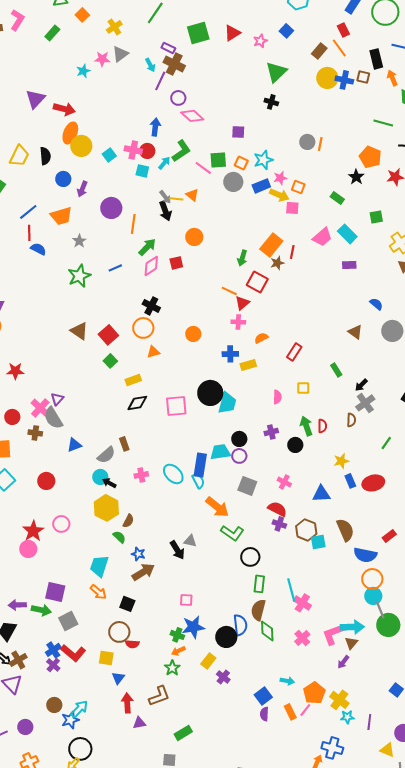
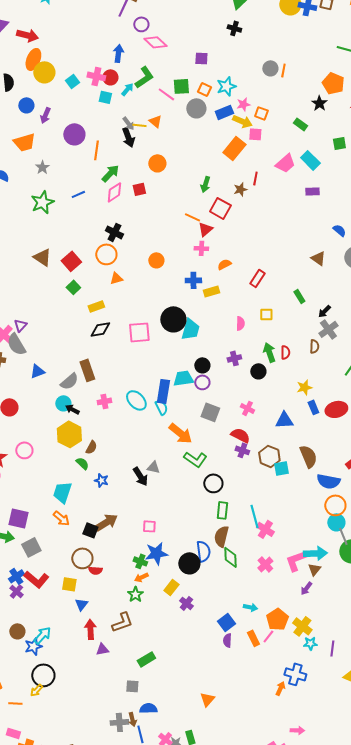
orange rectangle: (271, 245) -> (234, 148), moved
brown rectangle: (124, 444) -> (87, 370), size x1.5
brown arrow: (143, 572) -> (106, 522), moved

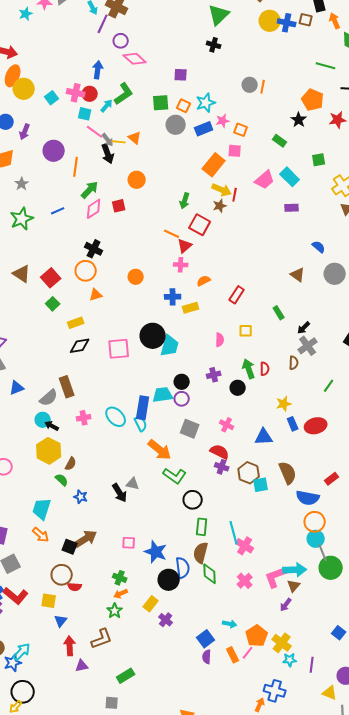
pink line: (166, 94) -> (95, 132), moved
yellow arrow: (242, 121) -> (222, 190), moved
blue star: (156, 553) -> (156, 552), moved, turned 30

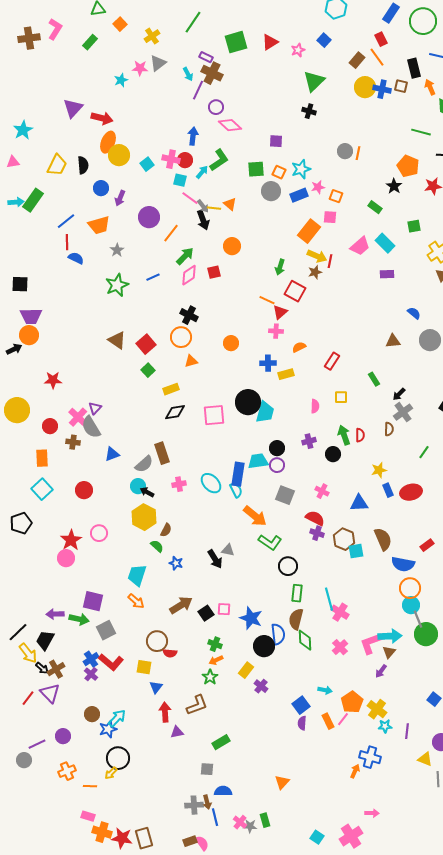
orange line: (76, 167) -> (171, 233), turned 30
brown triangle: (298, 275) -> (393, 341), turned -42
black square: (70, 547) -> (206, 613), moved, turned 35

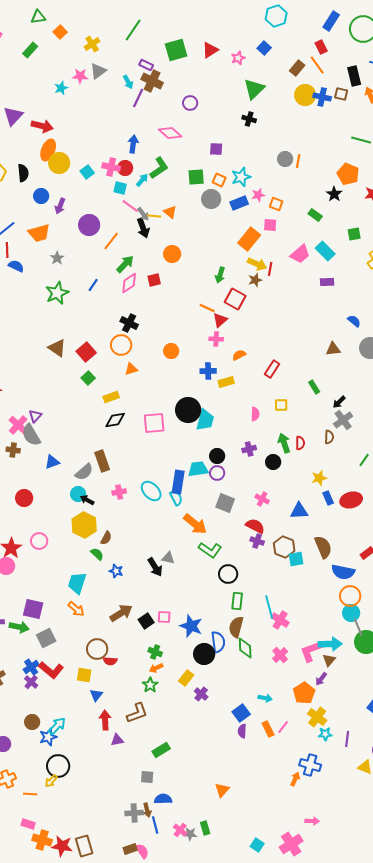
purple circle: (216, 107) -> (190, 103), moved
blue line: (153, 277) -> (93, 285), turned -32
orange pentagon: (352, 702) -> (304, 693), moved

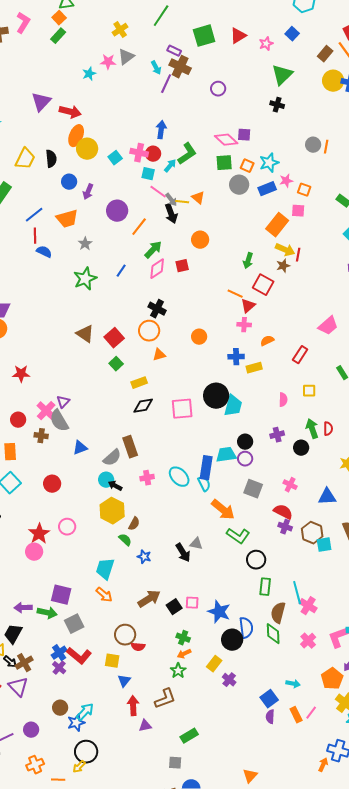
orange square: (60, 32) -> (59, 18), moved
pink diamond: (170, 133) -> (226, 140), moved
pink trapezoid: (300, 254) -> (328, 326), moved
brown semicircle: (236, 627) -> (278, 613), moved

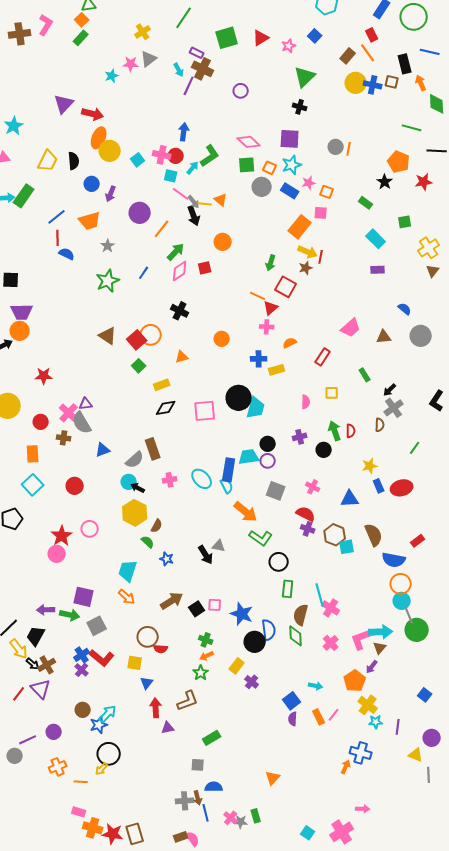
purple square: (244, 135) -> (290, 139), moved, size x1.5
blue rectangle: (267, 189) -> (290, 191), turned 54
orange circle: (149, 331) -> (151, 335), moved
purple triangle: (63, 402) -> (86, 404), turned 40

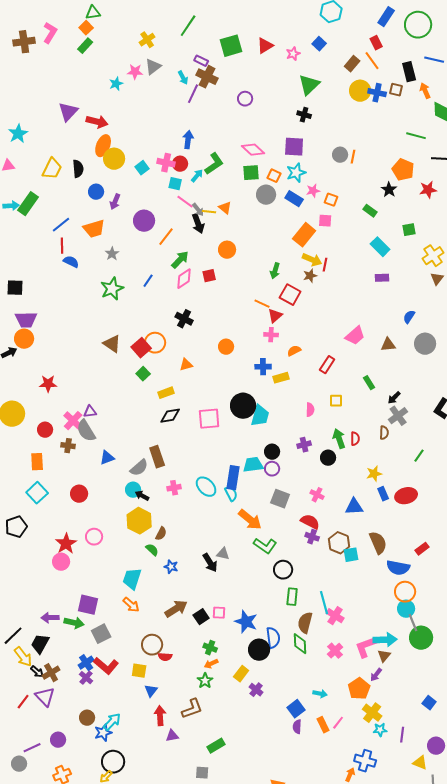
blue semicircle: (405, 309) -> (409, 317), turned -96

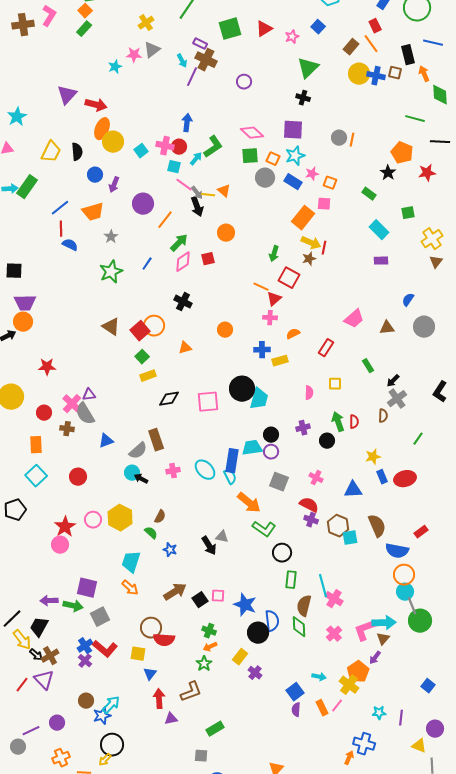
yellow rectangle: (166, 393) -> (148, 376), moved
yellow hexagon: (139, 521) -> (120, 518), moved
red semicircle: (165, 657) -> (164, 640), size x1.5
yellow cross: (372, 713) -> (349, 685), moved

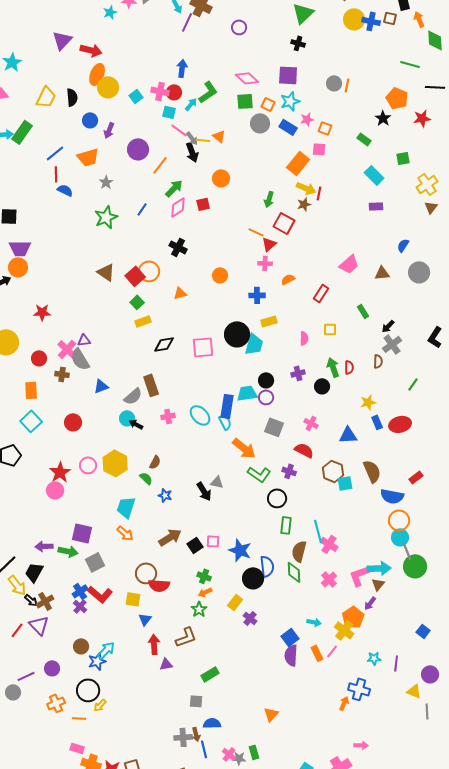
yellow rectangle: (280, 361) -> (269, 321), moved
purple cross: (311, 520) -> (289, 471), moved
purple semicircle: (296, 710) -> (291, 655), size x1.5
black circle: (112, 745) -> (88, 690), moved

